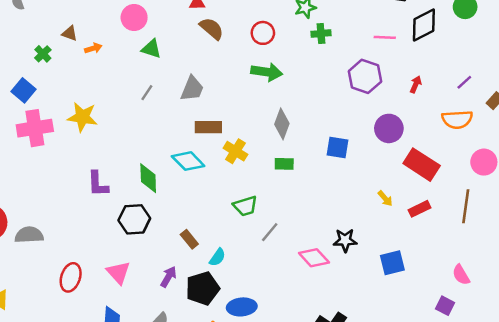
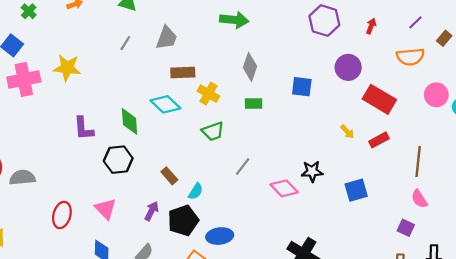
green trapezoid: (245, 206) -> (213, 131), moved
brown line: (466, 206) -> (418, 162), moved

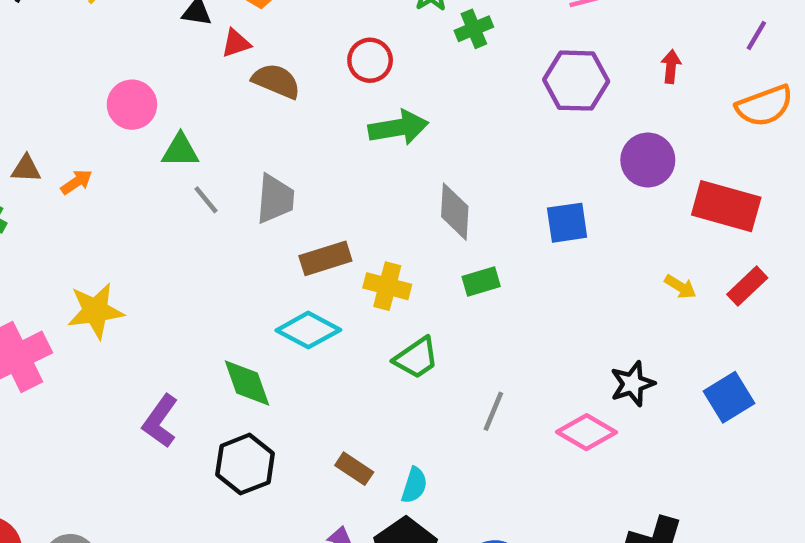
gray line: (125, 43) -> (206, 200), moved, turned -56
purple L-shape: (84, 128) -> (160, 421), turned 55

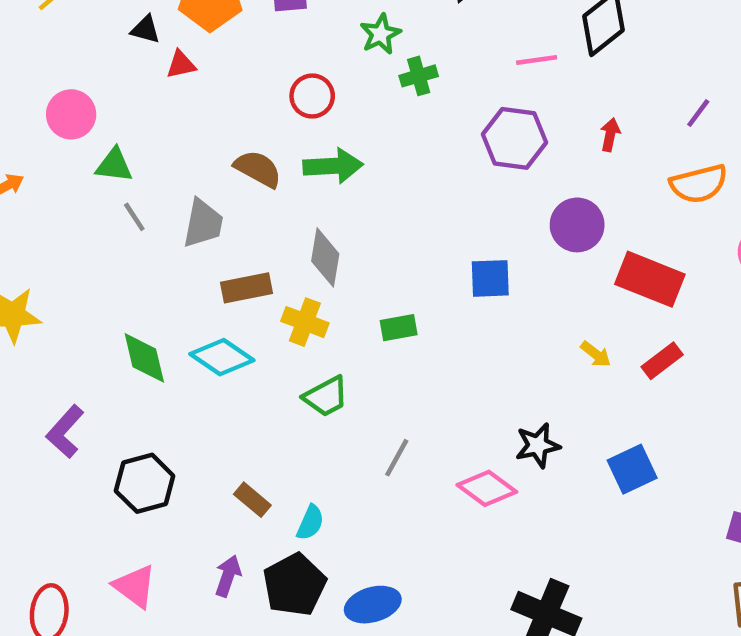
brown semicircle: (276, 81) -> (258, 169), moved
gray diamond: (455, 212) -> (325, 257), moved
green diamond: (247, 383) -> (144, 358), moved

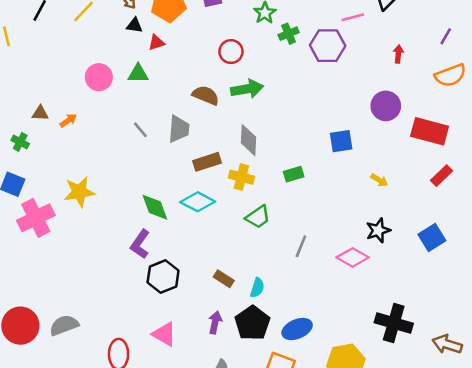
purple hexagon: (514, 138) -> (328, 46), moved
green triangle: (114, 165) -> (138, 74), moved
yellow arrow: (596, 354) -> (379, 180), moved
purple L-shape: (65, 432) -> (140, 244), moved

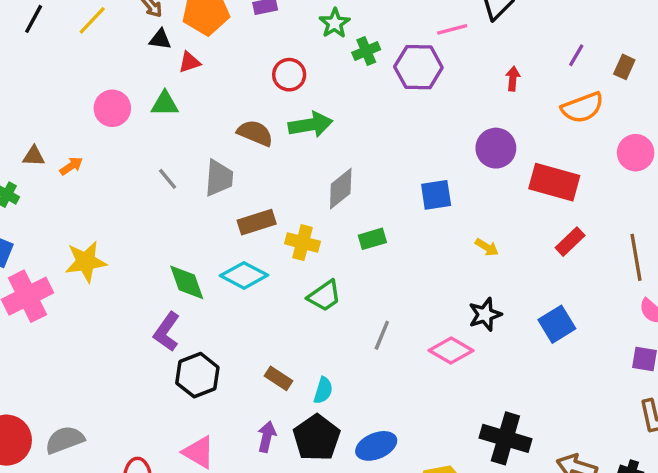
gray diamond: (249, 140) -> (341, 189), moved, turned 48

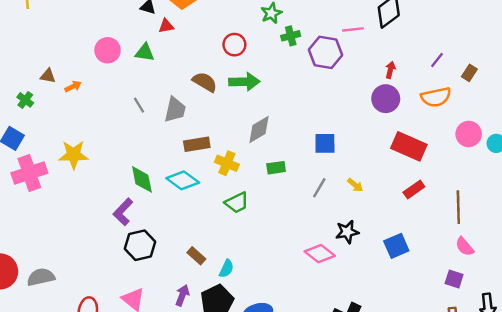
purple circle: (496, 148) -> (386, 99), moved
gray line: (382, 335) -> (319, 188), moved

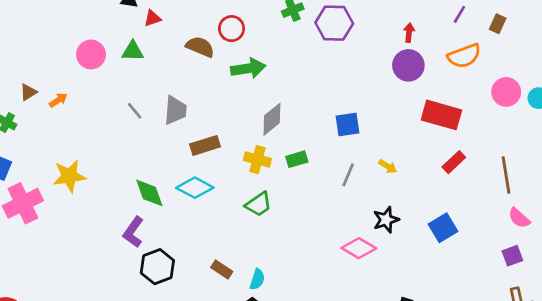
brown triangle: (48, 76) -> (28, 92), turned -35
brown semicircle: (205, 82) -> (200, 47), moved
yellow cross: (227, 163) -> (257, 160), moved
purple square: (454, 279) -> (512, 256), turned -30

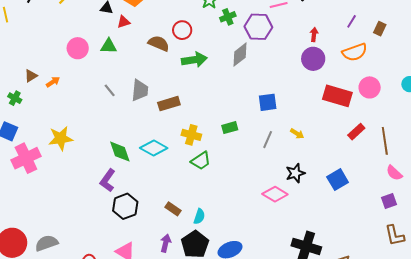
pink circle: (506, 92) -> (370, 87), moved
gray diamond: (272, 119) -> (240, 55), moved
brown rectangle: (205, 145) -> (169, 104), moved
yellow cross: (257, 160) -> (191, 135), moved
red rectangle: (454, 162) -> (356, 132), moved

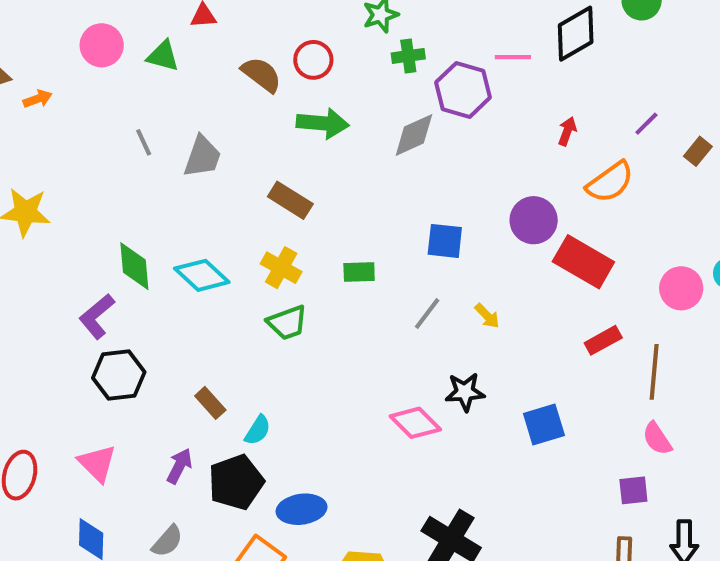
orange semicircle: (355, 52) -> (610, 182), moved, turned -30
purple circle: (313, 59) -> (534, 220), moved
pink circle: (370, 87) -> (681, 288), moved
brown rectangle: (169, 104) -> (290, 200), moved, turned 35

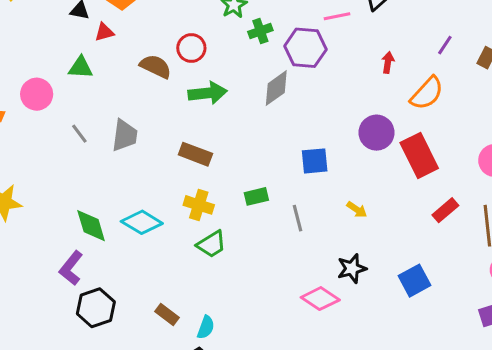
pink circle: (102, 45) -> (37, 94), moved
red rectangle: (583, 262) -> (419, 156), turned 45
gray line: (427, 313) -> (298, 218), moved, turned -40

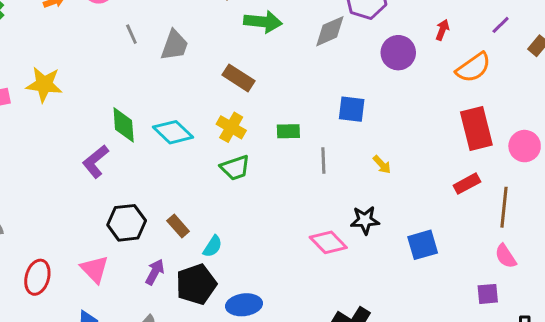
purple circle: (377, 133) -> (398, 53), moved
red rectangle: (419, 156) -> (476, 129), moved
black hexagon: (96, 308) -> (127, 223), moved

